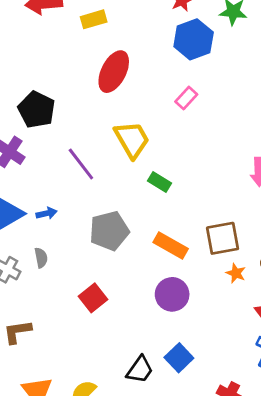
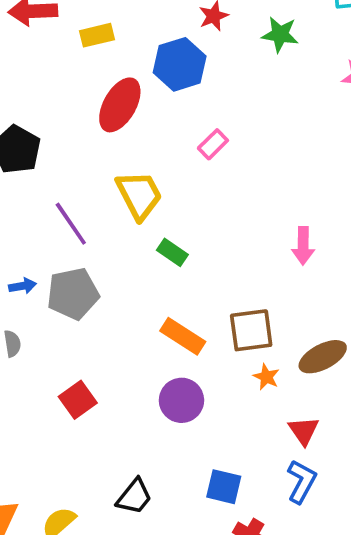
blue hexagon: (194, 39) -> (180, 64), moved
gray pentagon: (109, 231) -> (73, 294), moved
blue square: (179, 358) -> (224, 487), moved, turned -36

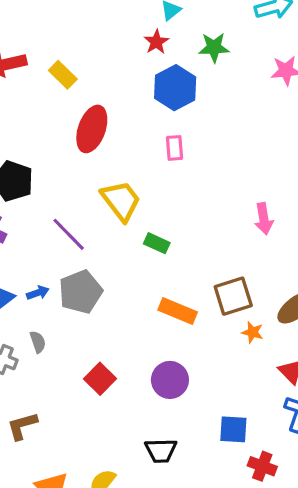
yellow rectangle: (97, 35) -> (63, 75), turned 68
blue hexagon: (180, 64) -> (175, 88), moved
pink rectangle: (213, 144) -> (175, 148), turned -40
purple circle: (181, 400) -> (170, 380), moved
black trapezoid: (134, 497) -> (161, 451), turned 60

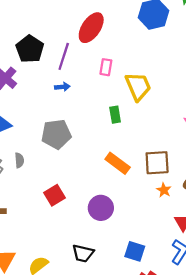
pink rectangle: (175, 148) -> (106, 67), moved
yellow trapezoid: (121, 201) -> (138, 86), moved
purple line: (69, 234) -> (64, 56), moved, turned 48
green rectangle: (157, 243) -> (115, 115), turned 42
blue arrow: (38, 293) -> (62, 87), moved

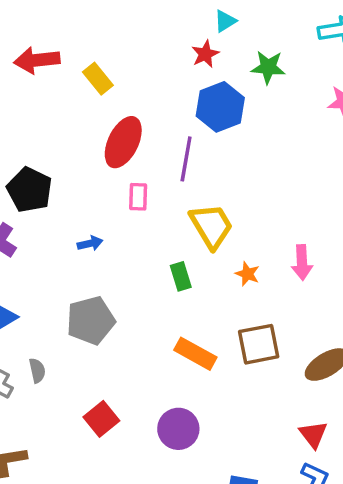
purple line: (64, 56) -> (186, 159), moved
pink rectangle: (106, 67) -> (138, 197), moved
orange star: (164, 190) -> (247, 274), moved

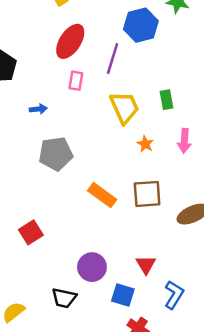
green rectangle: (181, 276) -> (167, 100), moved
gray pentagon: (91, 320) -> (56, 154), moved
purple circle: (178, 429) -> (92, 267), moved
red triangle: (313, 434) -> (146, 265), moved

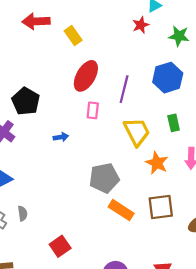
blue hexagon: (141, 25) -> (168, 78), moved
orange star: (145, 144) -> (157, 163), size x1.5
gray pentagon: (56, 154) -> (104, 178), moved

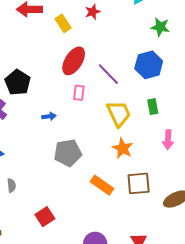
red star: (141, 25) -> (93, 12), moved
purple line: (124, 89) -> (108, 74), turned -60
orange star: (157, 163) -> (123, 148), moved
gray pentagon: (104, 178) -> (68, 153), moved

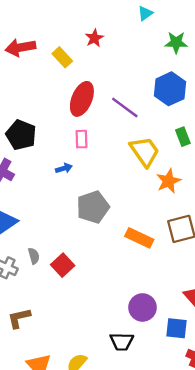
pink rectangle: (79, 93) -> (81, 139), moved
orange star: (123, 148) -> (168, 181), moved, turned 30
red square: (45, 217) -> (63, 265), moved

